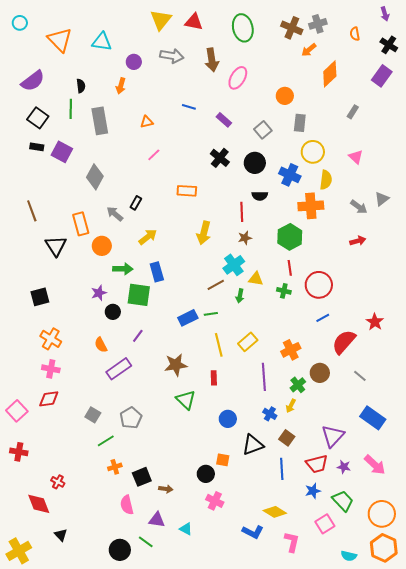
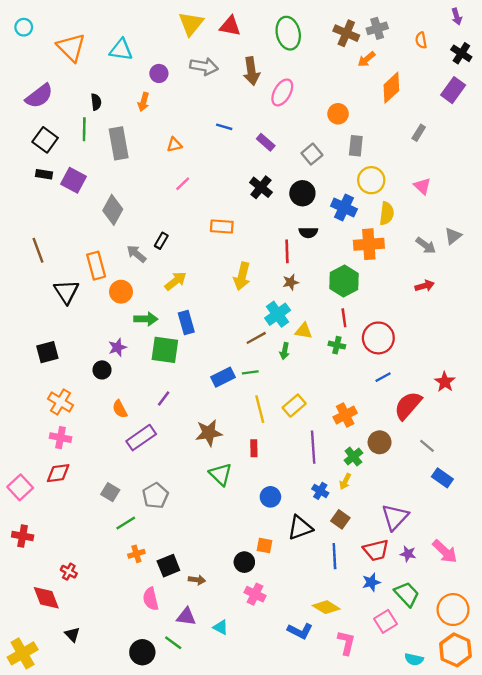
black circle: (113, 312) -> (102, 370), moved
blue rectangle: (373, 418) -> (442, 478), moved, size x0.7

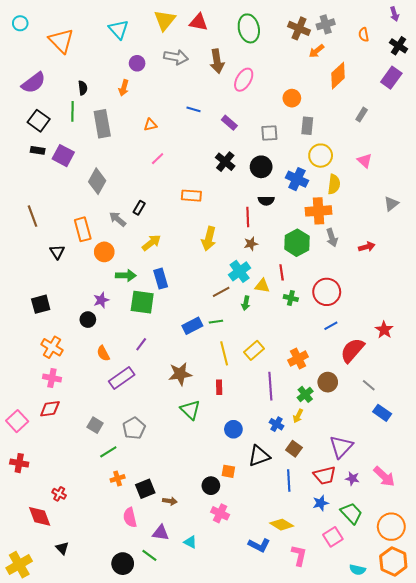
cyan triangle: (121, 50) -> (119, 29), moved, turned 40
gray square: (312, 154) -> (269, 133), turned 36
gray arrow: (426, 245) -> (332, 238), moved, turned 36
black triangle: (66, 292) -> (57, 252), size x0.7
red line: (344, 318) -> (282, 272), moved

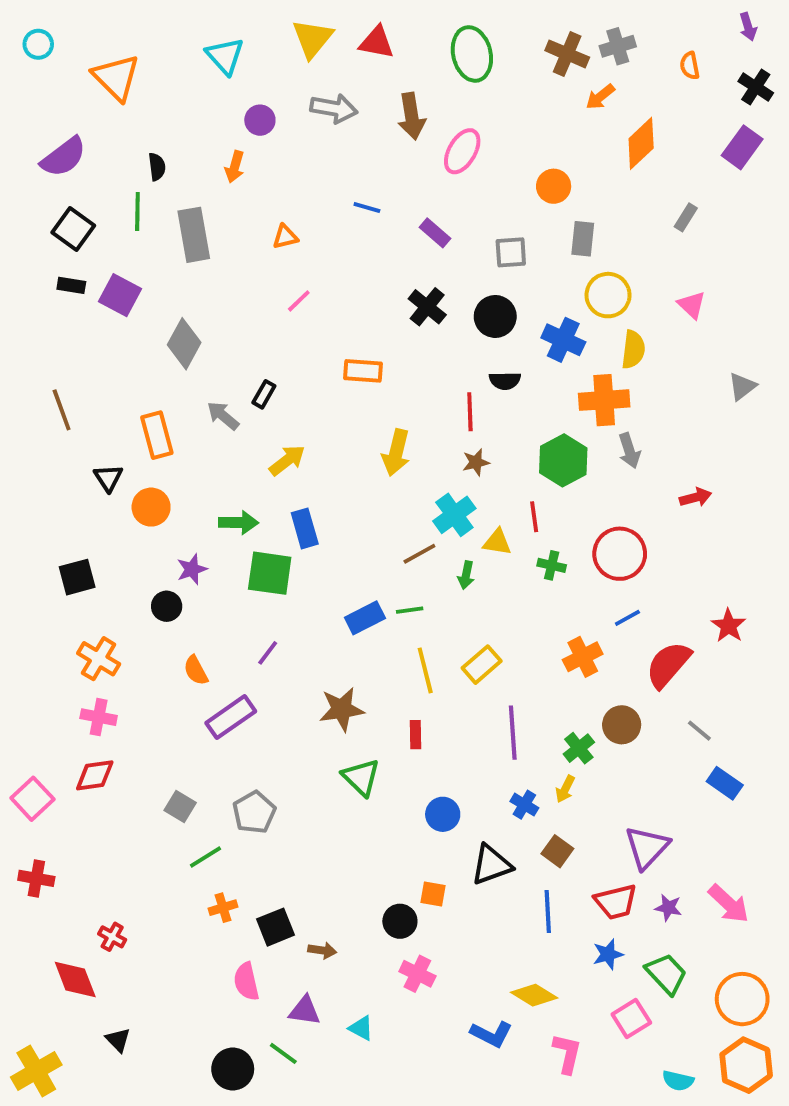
red arrow: (367, 247) -> (696, 497), moved
orange circle: (104, 252) -> (151, 507), moved
orange cross: (298, 359) -> (583, 657), moved

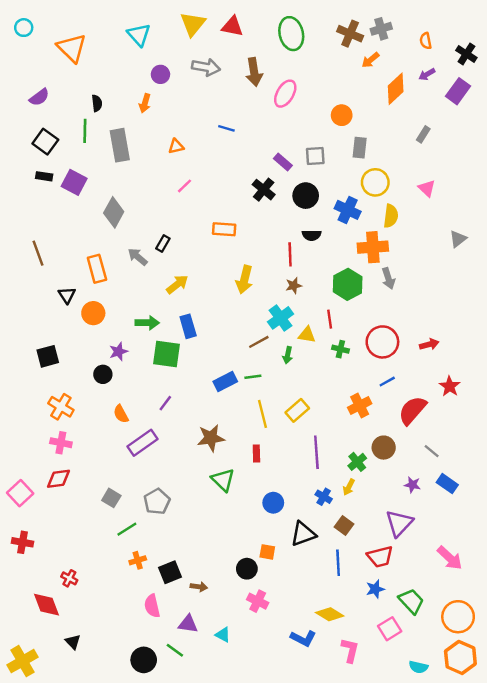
purple arrow: (748, 27) -> (427, 74), moved, turned 77
purple semicircle: (64, 157) -> (39, 97), size x0.7
purple rectangle: (435, 233) -> (283, 162), moved
red arrow: (696, 497) -> (429, 344), moved
purple star: (668, 908) -> (412, 485), moved

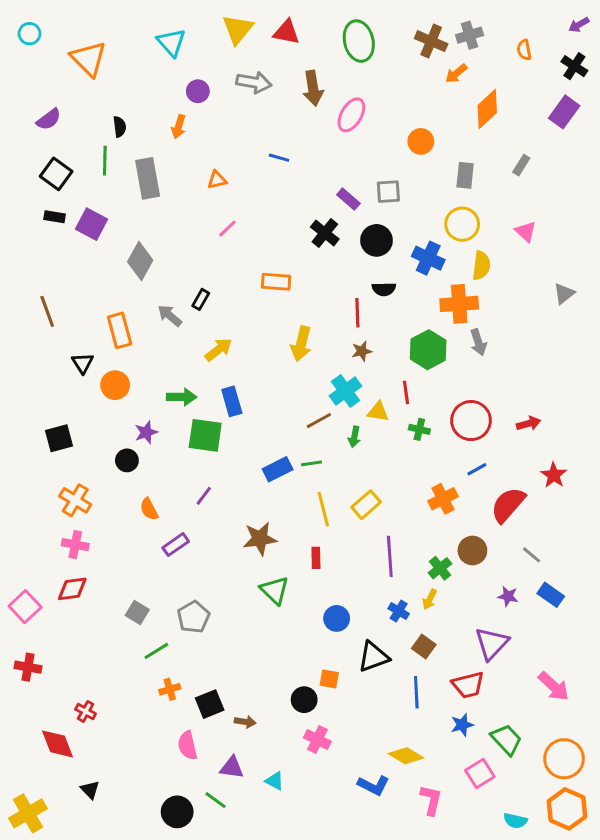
purple arrow: (427, 74) -> (579, 25), moved
gray rectangle: (360, 148) -> (465, 175), moved
purple rectangle: (142, 443) -> (176, 545), size x0.7

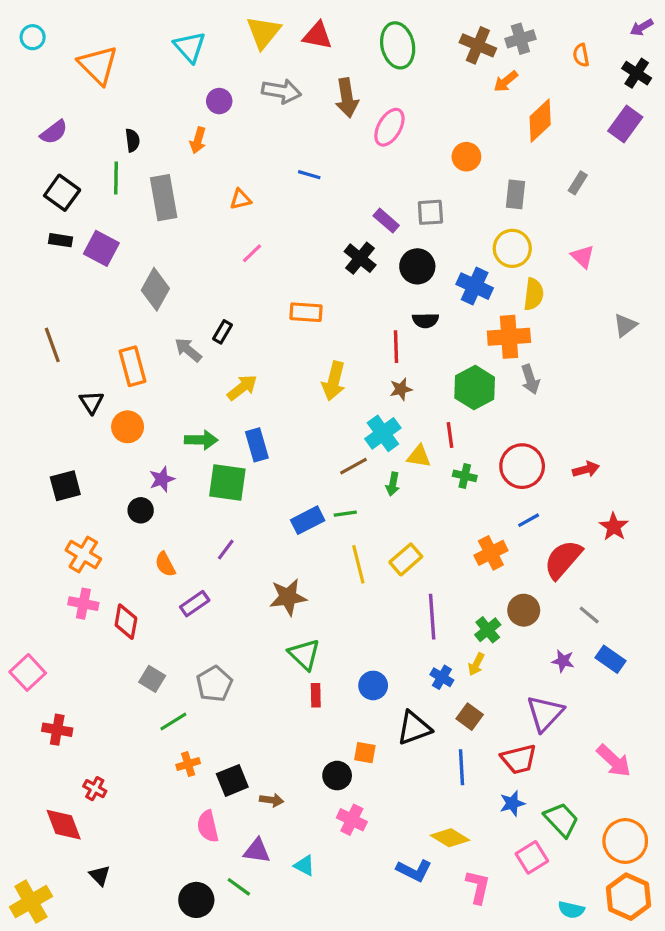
red rectangle: (316, 558) -> (316, 695), moved
red diamond: (72, 589) -> (126, 622), moved, turned -72
red cross: (28, 667) -> (57, 730), moved

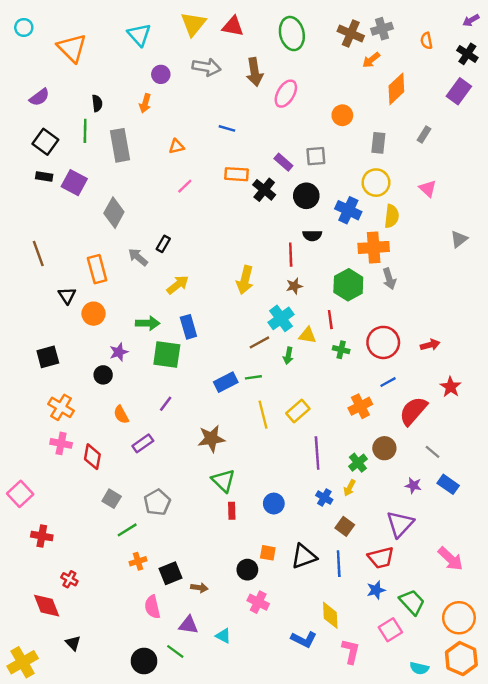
orange rectangle: (306, 312) -> (237, 174), moved
black triangle: (414, 728) -> (304, 556), moved
yellow diamond: (450, 838) -> (330, 615), turned 56

